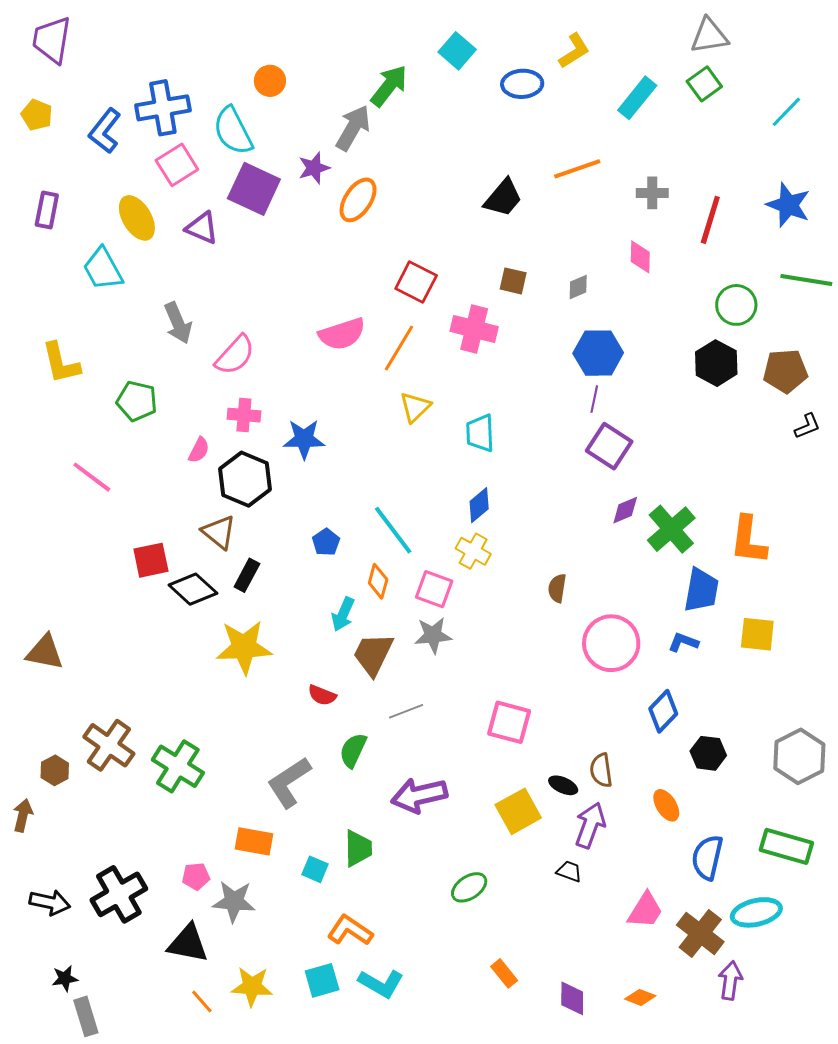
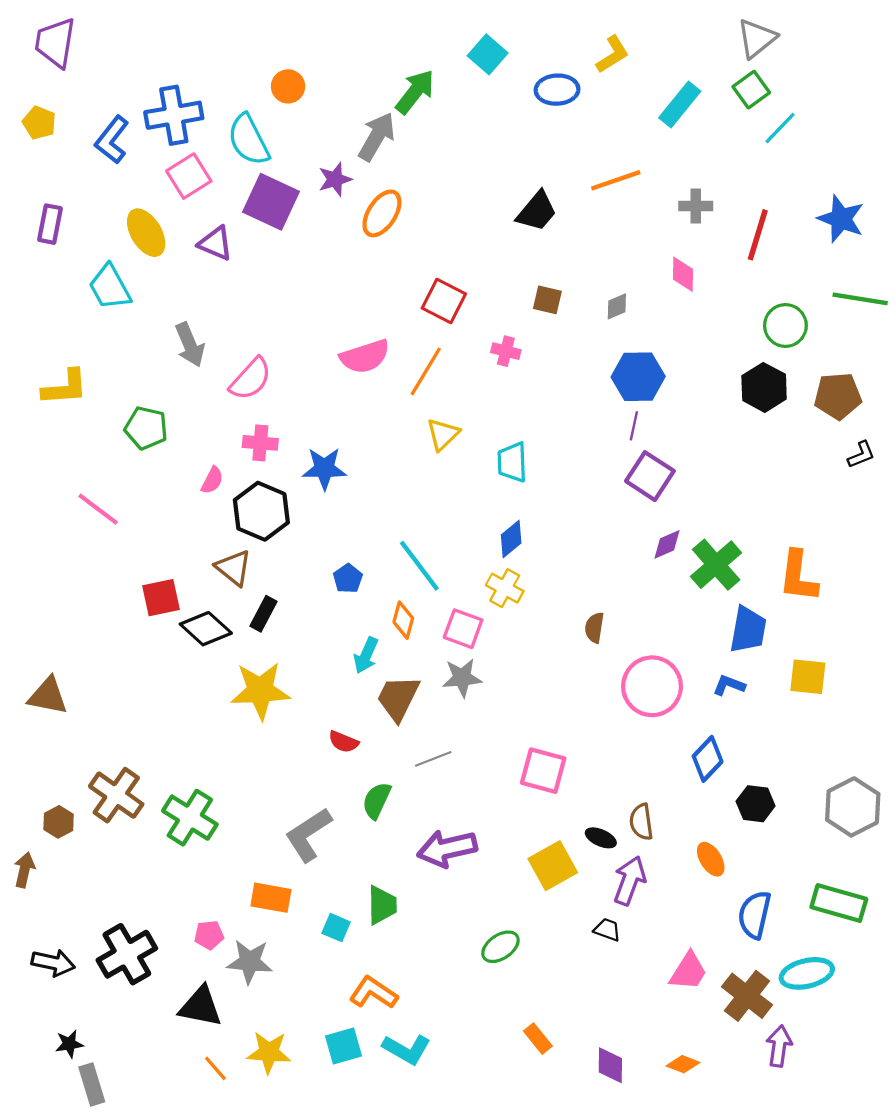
gray triangle: (709, 36) -> (757, 38), turned -30
cyan line: (786, 112) -> (780, 128), moved
pink cross: (474, 329) -> (506, 351), size x0.6
yellow L-shape: (61, 363) -> (65, 387), turned -81

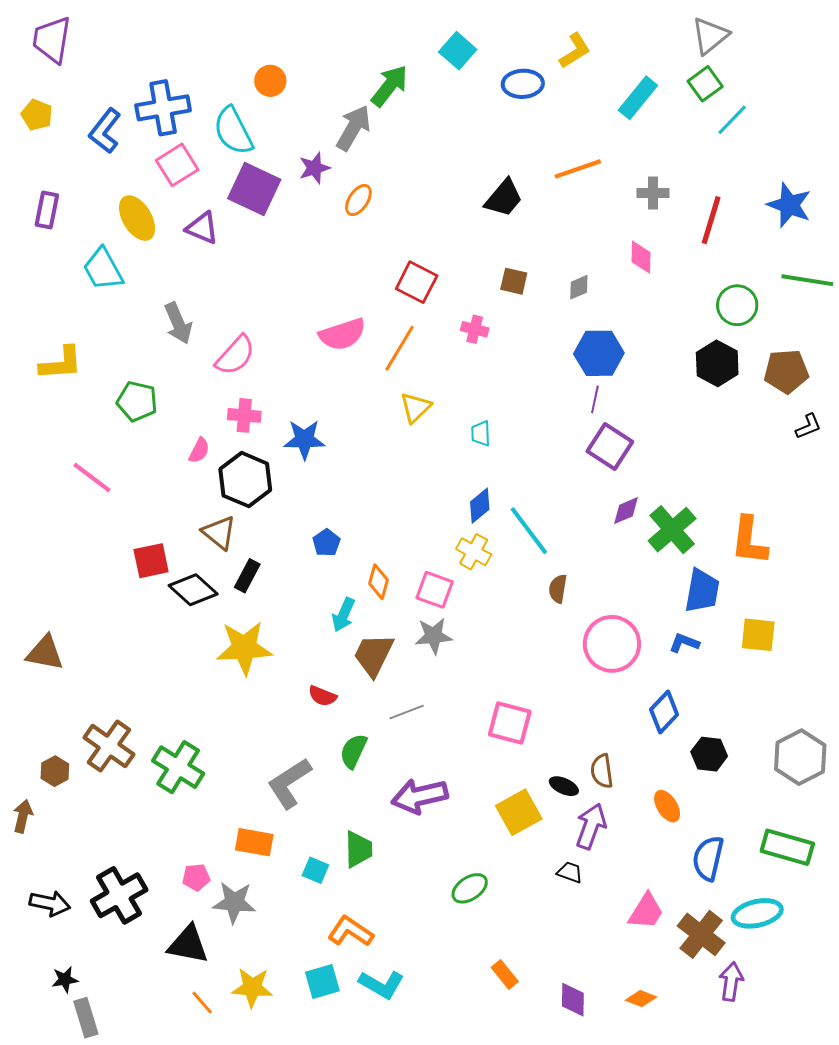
orange ellipse: (382, 213) -> (358, 200), size x0.7
cyan trapezoid: (512, 462) -> (481, 433), size x0.7
cyan line: (419, 566) -> (529, 531), moved

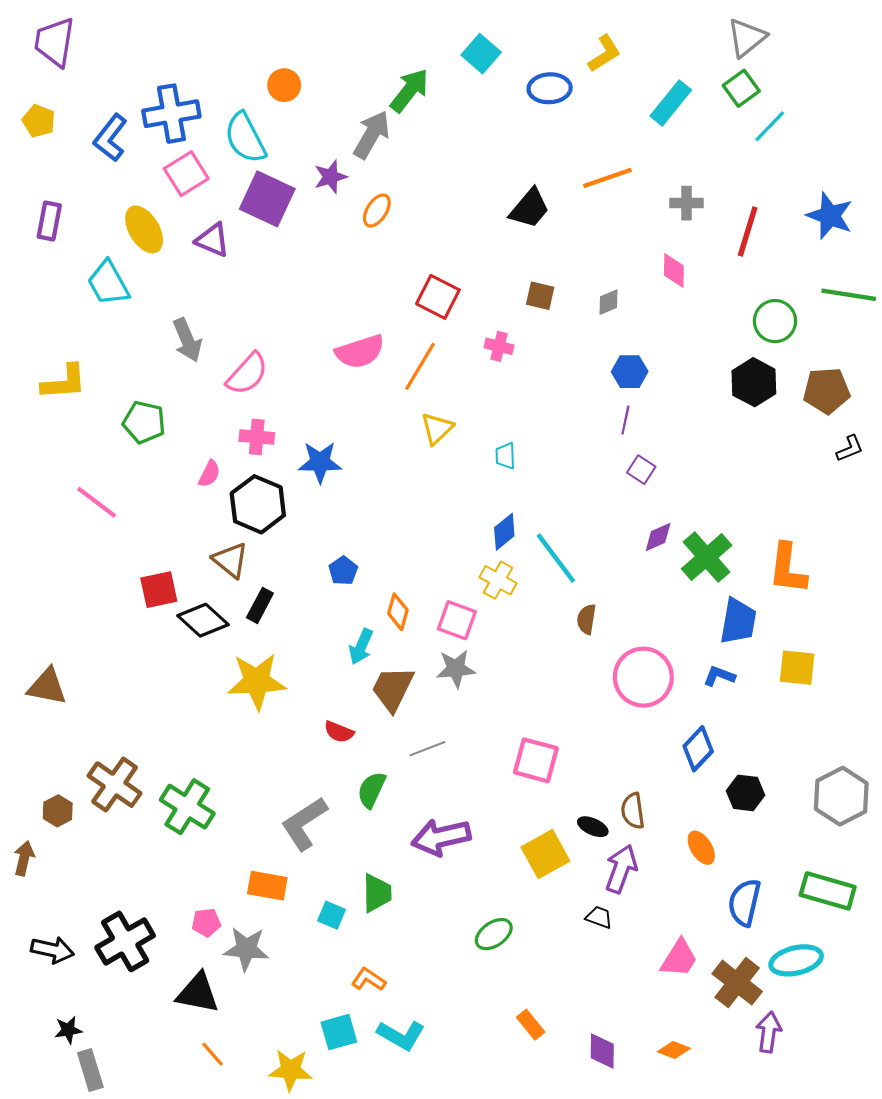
blue hexagon: (599, 353) -> (630, 372), size x0.7
purple square: (610, 446) -> (641, 470), size x0.6
orange L-shape: (350, 931) -> (368, 979), size x0.7
yellow star: (252, 988) -> (290, 1070), moved

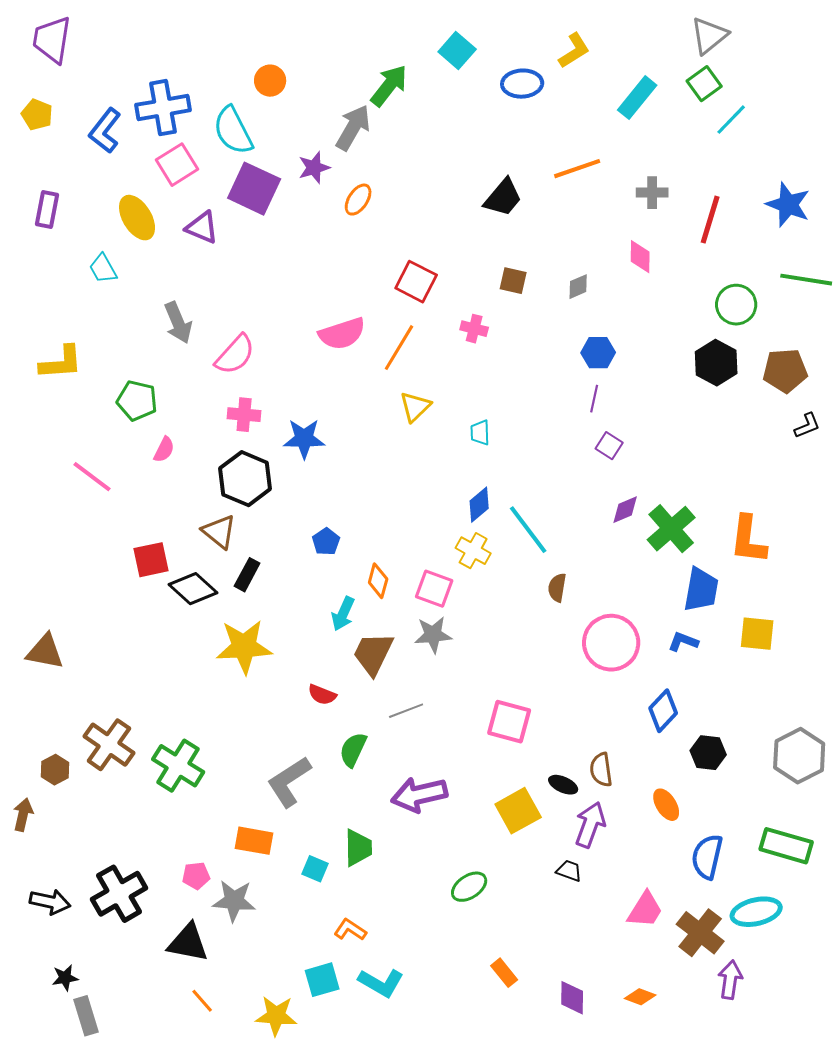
cyan trapezoid: (108, 283) -> (103, 269), size x0.7
pink semicircle: (209, 474) -> (164, 450), moved

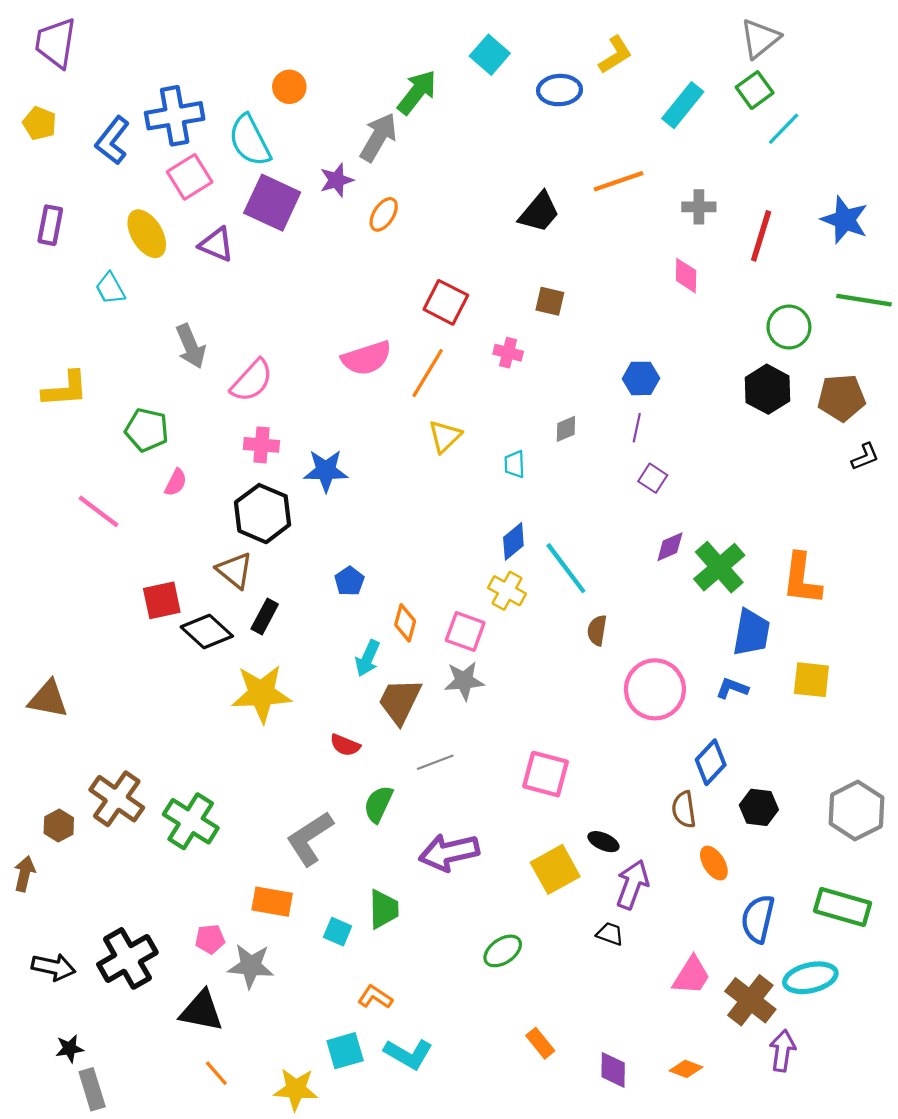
gray diamond: (578, 287) -> (566, 429), moved
brown semicircle: (601, 770) -> (684, 809), moved

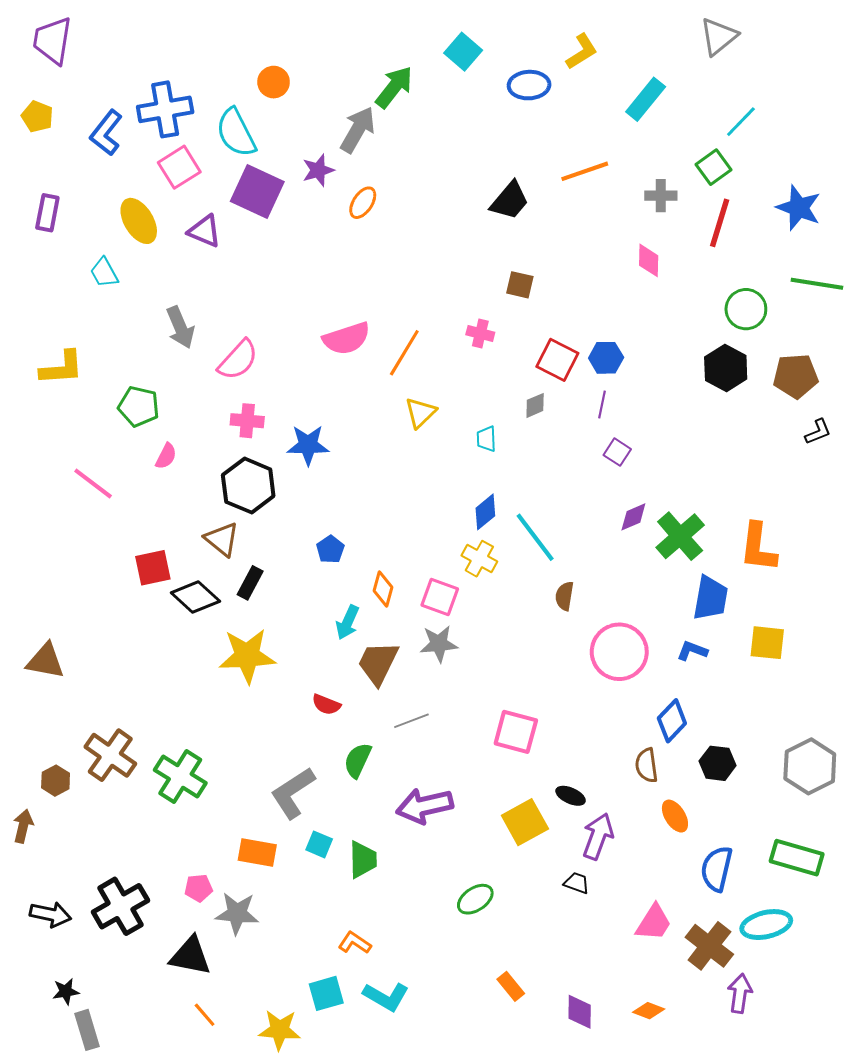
green square: (755, 90) -> (714, 167), moved
red square: (446, 302) -> (557, 360), moved
cyan square: (338, 932) -> (319, 844), moved

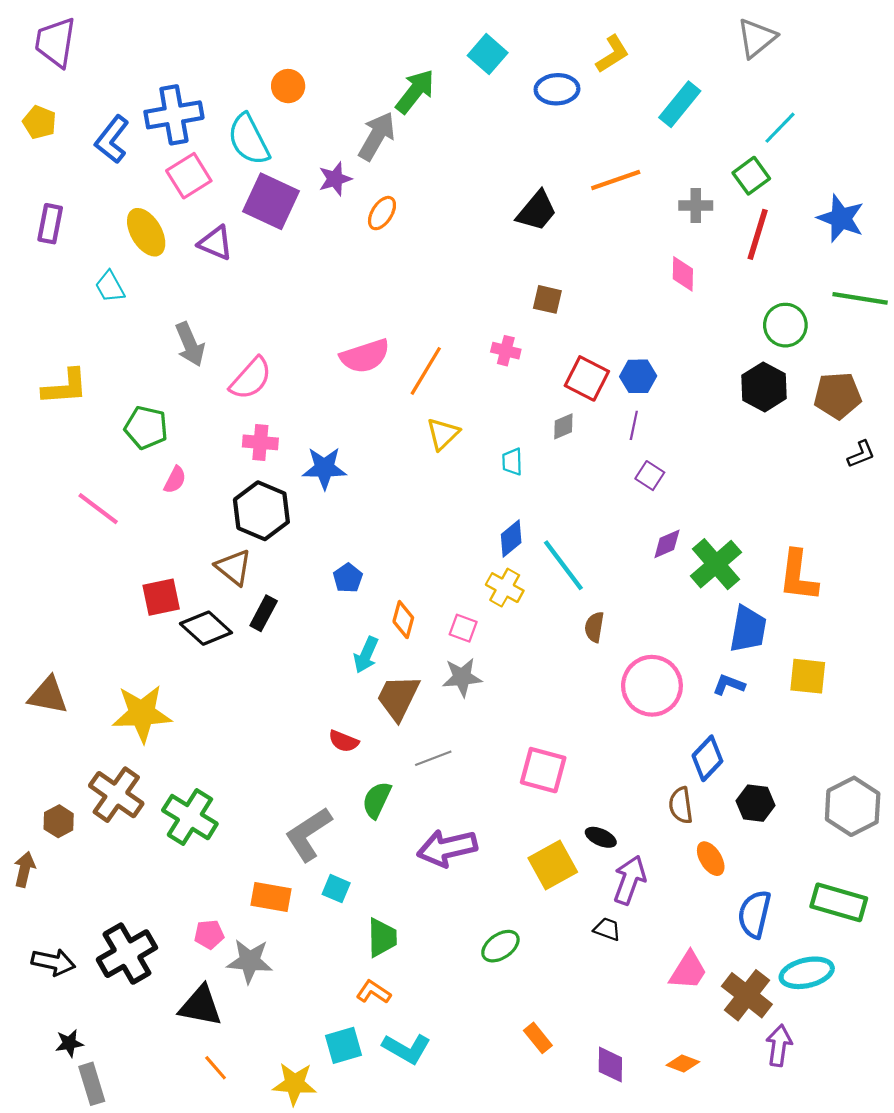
pink square: (440, 597) -> (463, 628), size x0.7
yellow star: (247, 656) -> (142, 714), moved
green trapezoid: (363, 860) -> (382, 938), moved

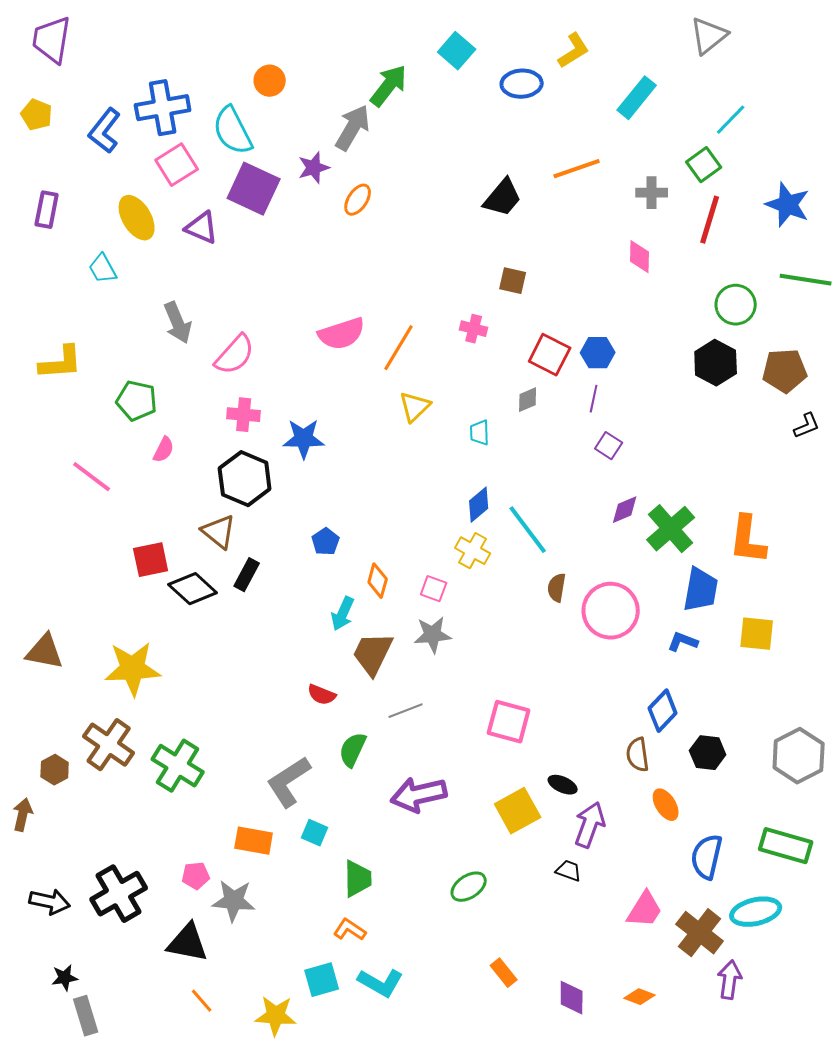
pink circle: (652, 686) -> (611, 611), moved

